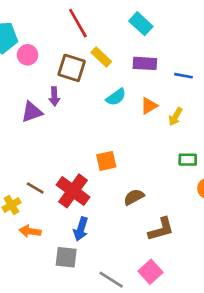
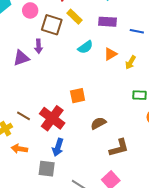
pink circle: (28, 55) -> (30, 10), moved

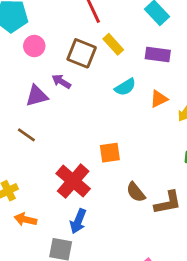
pink circle: (30, 10) -> (34, 46), moved
purple arrow: (39, 46) -> (61, 81), turned 120
brown line: (23, 116) -> (26, 135), moved
brown semicircle: (98, 123) -> (136, 192), turned -105
brown L-shape: (119, 148) -> (168, 203), moved

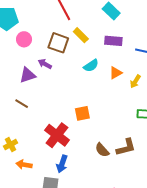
brown semicircle: (136, 192) -> (102, 150), moved

